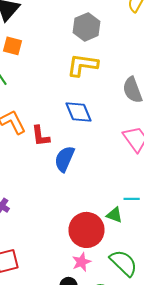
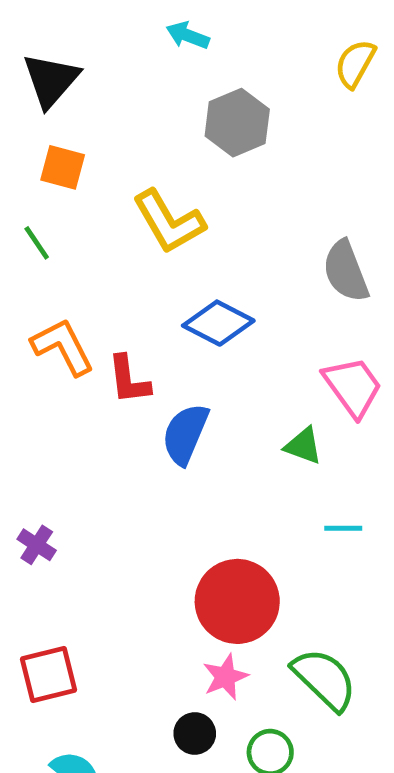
yellow L-shape: (82, 65) -> (169, 222), moved, turned -128
blue diamond: (78, 112) -> (218, 323), turned -40
green triangle: (114, 215) -> (303, 446), moved

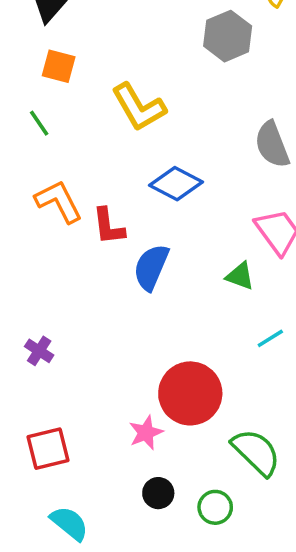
gray hexagon: (237, 123) -> (228, 36), moved
cyan line: (343, 528) -> (270, 338), turned -32
pink star: (225, 677) -> (146, 433), moved

